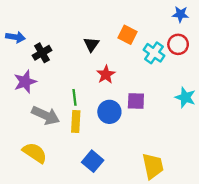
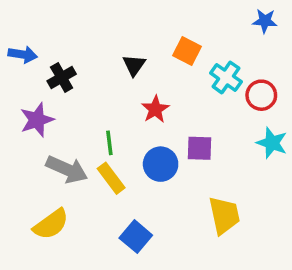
red circle: (178, 44) -> (261, 95), moved
yellow rectangle: (76, 121) -> (111, 178), turned -40
yellow semicircle: (35, 153) -> (51, 224), turned 110
yellow trapezoid: (153, 166) -> (224, 215), moved

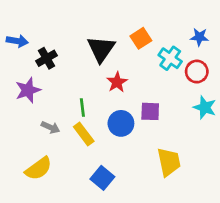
blue star: (265, 21) -> (199, 37), moved
orange square: (187, 51) -> (141, 38), turned 30
black triangle: (134, 65) -> (101, 49), size x1.6
gray arrow: (67, 169) -> (50, 127), size x0.6

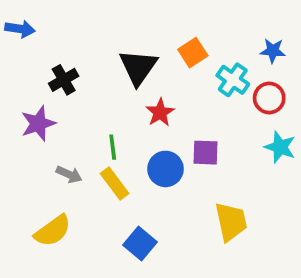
blue arrow: (17, 41) -> (20, 29), moved

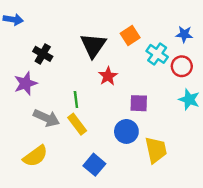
black cross: (64, 80) -> (43, 54), turned -30
blue circle: (165, 169) -> (126, 131), moved
gray arrow: (69, 174) -> (46, 118), size x1.5

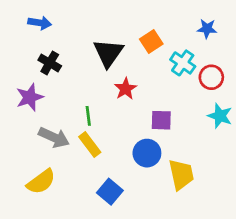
blue arrow: (13, 20) -> (40, 23), moved
blue star: (184, 34) -> (207, 29), moved

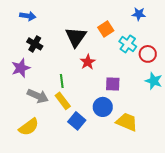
blue star: (207, 29) -> (139, 14), moved
yellow trapezoid: (181, 175) -> (127, 122), turned -55
blue square: (110, 192) -> (77, 121), moved

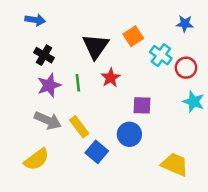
blue star: (139, 14) -> (185, 24), moved
purple star: (21, 68) -> (49, 85), moved
green line: (62, 81) -> (78, 83), moved
yellow trapezoid: (127, 122) -> (175, 164), moved

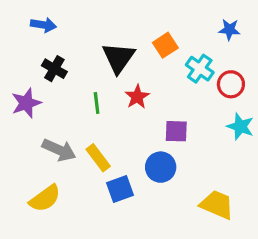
purple star: (49, 85) -> (26, 103), moved
blue square: (97, 152) -> (120, 189), turned 30

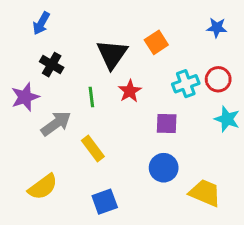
blue arrow: (43, 25) -> (41, 23), turned 110
cyan cross: (200, 69) -> (186, 84), moved, turned 35
gray arrow: (59, 150) -> (56, 123), moved, turned -60
blue circle: (161, 167) -> (164, 168), moved
blue square: (120, 189) -> (105, 202), moved

